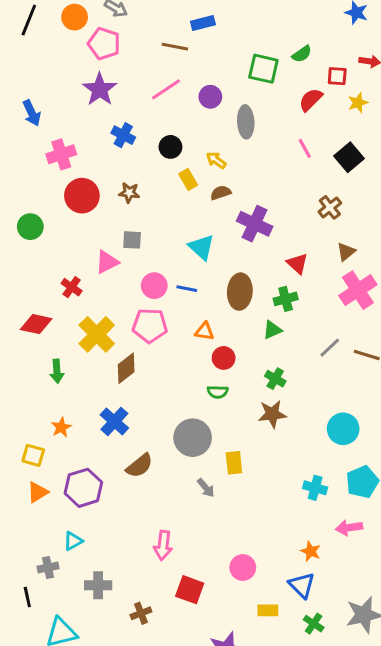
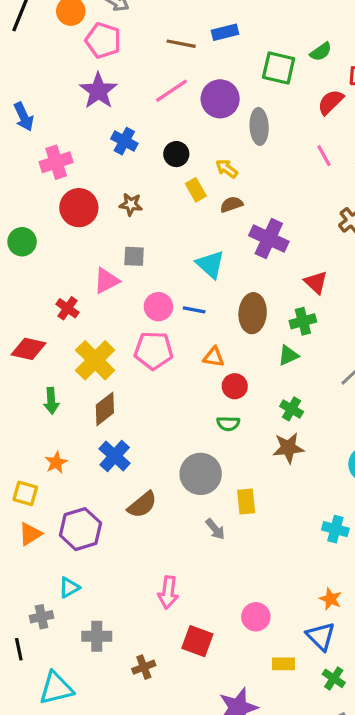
blue rectangle: (203, 23) -> (225, 32), moved
purple circle: (210, 97) -> (220, 99), size x1.5
brown diamond: (126, 368) -> (105, 409), moved

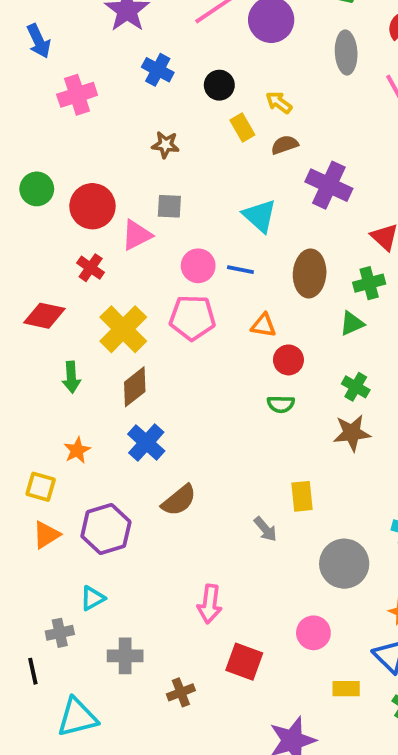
gray ellipse: (259, 126) -> (346, 52), moved
red circle: (79, 208) -> (92, 206), moved
gray circle: (201, 474) -> (344, 564), moved

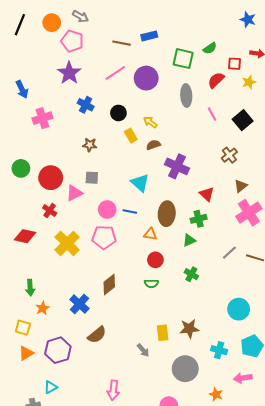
orange triangle: (263, 325) -> (150, 234), moved
green arrow: (71, 377) -> (30, 288), moved
brown diamond: (135, 387) -> (109, 284), moved
brown star: (352, 433) -> (189, 329), moved

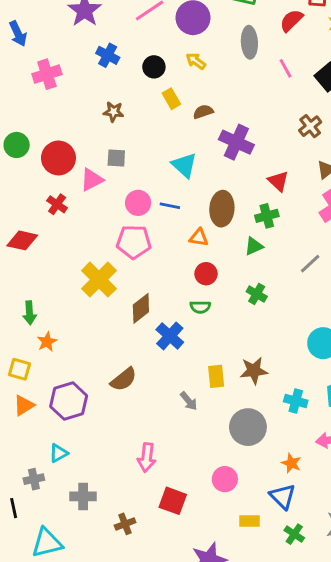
yellow arrow: (150, 122) -> (196, 61), moved
yellow cross: (67, 243) -> (99, 280), moved
blue cross: (79, 304) -> (170, 336), moved

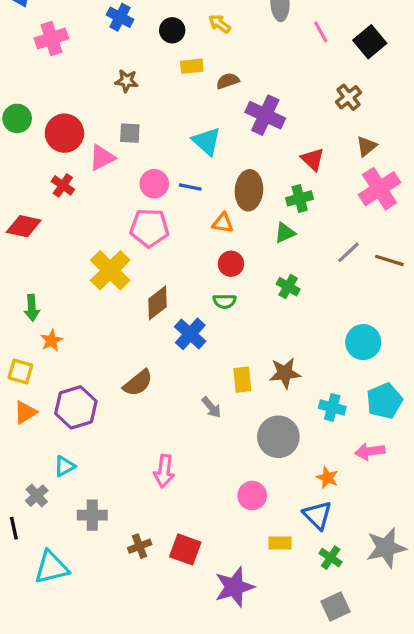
yellow rectangle: (171, 99) -> (192, 66), turned -66
gray cross: (34, 479) -> (37, 496), turned -30
red square: (173, 501) -> (185, 549), moved

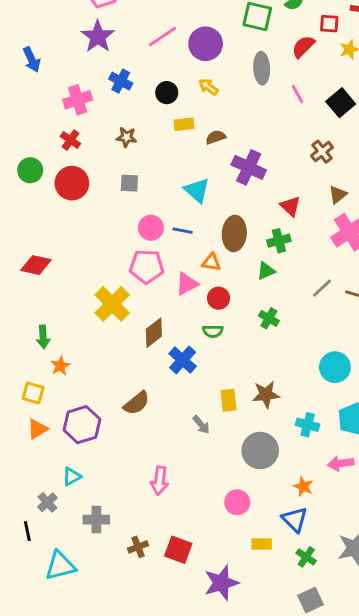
pink cross: (51, 38) -> (78, 100), moved
pink triangle: (102, 158) -> (187, 284), moved
red cross: (63, 185) -> (70, 140), moved

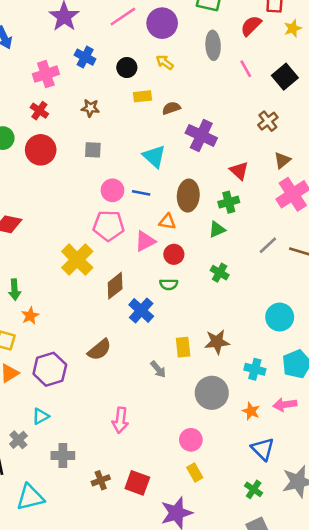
orange star: (303, 486) -> (251, 411), moved
blue triangle: (295, 520) -> (263, 449), moved
yellow rectangle: (262, 544) -> (195, 472), moved, turned 60

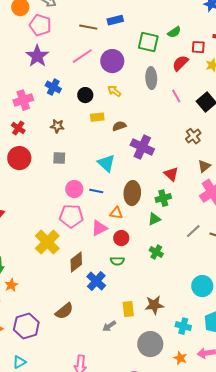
gray arrow: (158, 369) -> (109, 326), turned 96

